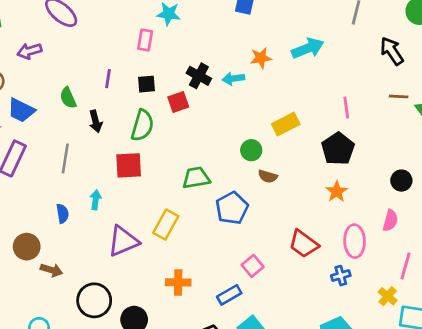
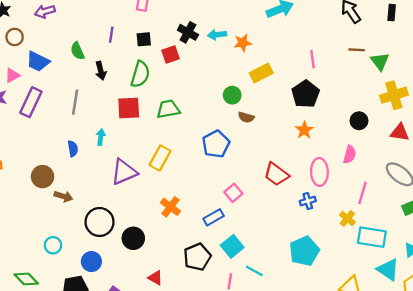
orange star: (261, 58) -> (243, 43), moved
green trapezoid: (196, 178) -> (168, 109), moved
orange cross: (178, 282) -> (171, 207), turned 36

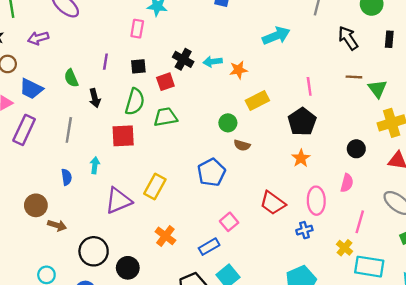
green trapezoid: (168, 109) -> (165, 117), moved

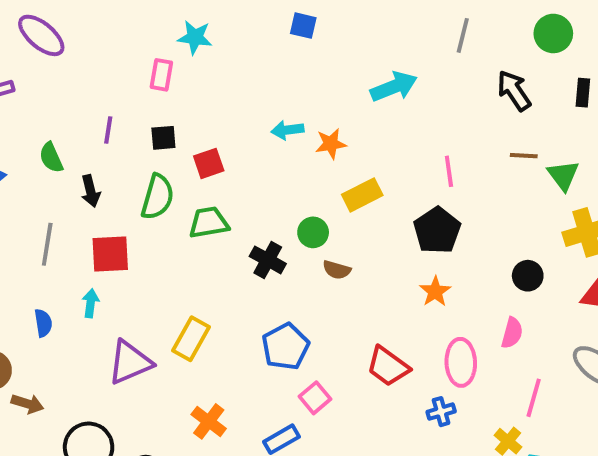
black cross: (183, 59) -> (268, 260), moved
red square: (123, 136) -> (110, 254), moved
blue pentagon: (211, 172) -> (285, 347), moved

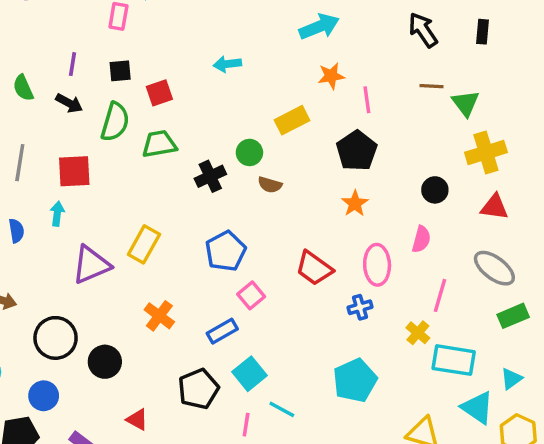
orange star: (331, 144) -> (331, 76), moved
black arrow: (91, 191) -> (69, 103), moved, turned -48
black cross: (268, 260) -> (210, 176), turned 36

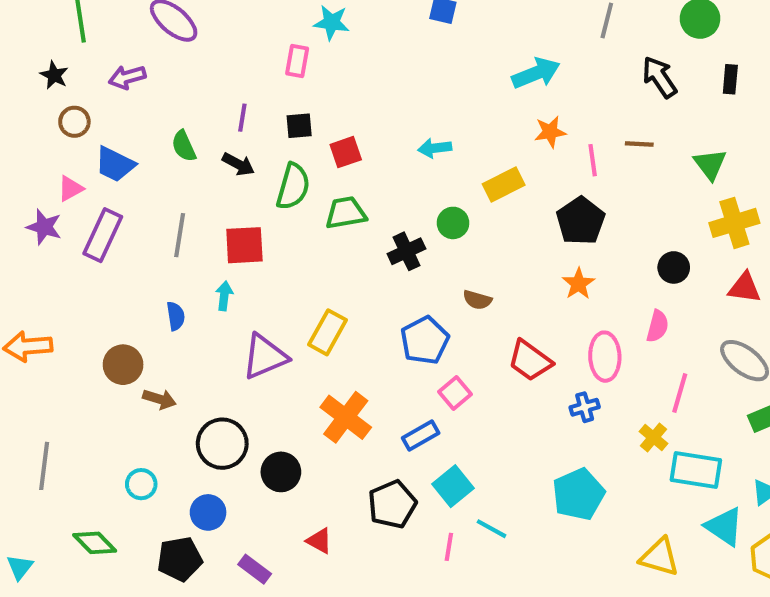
cyan arrow: (227, 64) -> (435, 148), moved
brown line: (431, 86) -> (639, 144), moved
brown semicircle: (270, 185) -> (477, 300), moved
orange cross: (159, 316) -> (346, 417), size x1.4

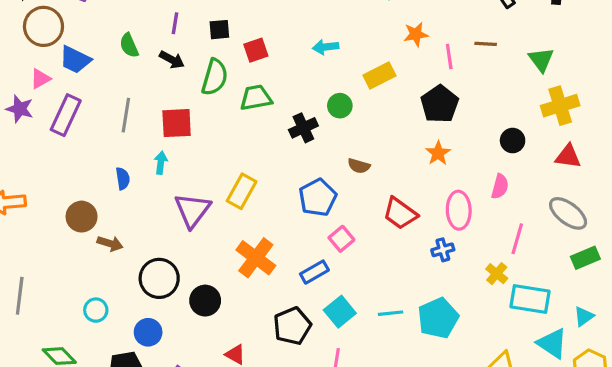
brown circle: (74, 122) -> (43, 26), size x1.6
purple triangle: (265, 357) -> (192, 210), turned -30
cyan line: (491, 529) -> (391, 313), moved, turned -35

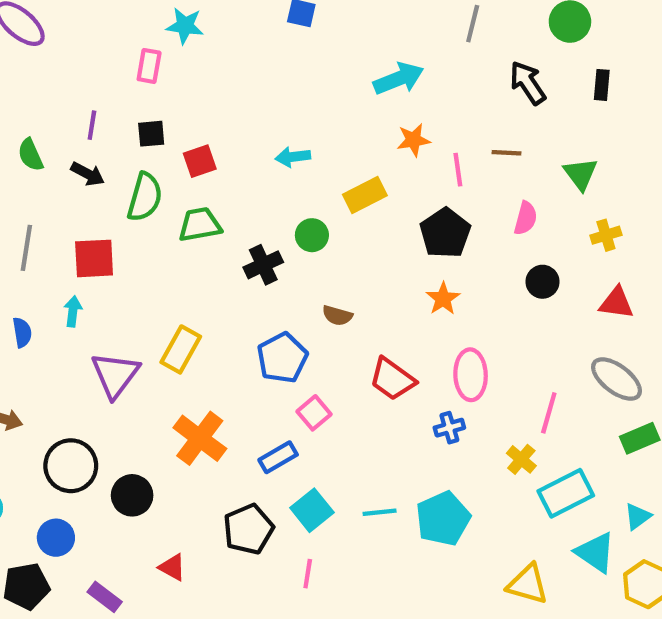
yellow cross: (560, 106) -> (606, 235), size x0.6
pink semicircle: (500, 186) -> (526, 218), moved
cyan rectangle: (530, 299) -> (566, 493), turned -36

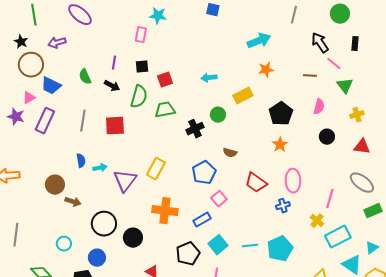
pink line: (458, 170) -> (334, 64), moved, turned -42
cyan arrow: (73, 311) -> (100, 168), moved, turned 72
orange cross: (200, 438) -> (165, 211), turned -30

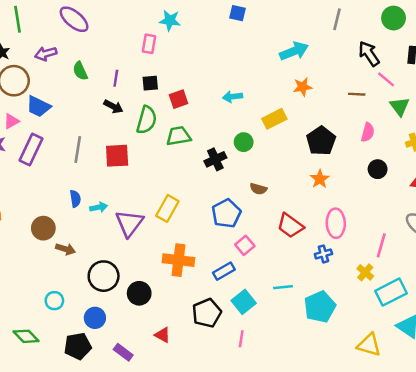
green semicircle: (85, 77) -> (80, 71), moved
cyan line: (250, 246) -> (283, 287), moved

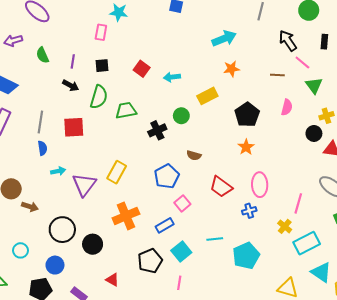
red square: (178, 99) -> (142, 69), moved, turned -35
black circle: (378, 169) -> (314, 133), moved
blue semicircle: (75, 199) -> (42, 148), moved
orange cross: (178, 260) -> (126, 216), turned -30

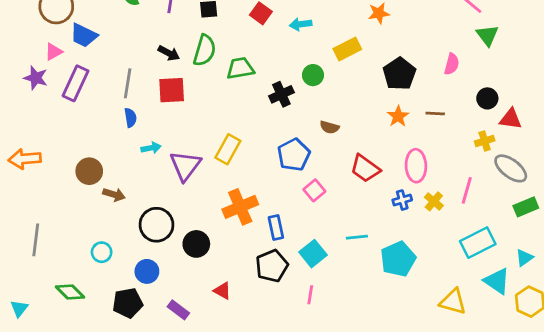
brown line: (277, 75) -> (435, 114), moved
black arrow: (71, 85) -> (169, 53), moved
yellow cross: (326, 116) -> (485, 141), moved
blue rectangle: (165, 225) -> (276, 227), moved, turned -72
yellow cross: (285, 226) -> (434, 201), moved

